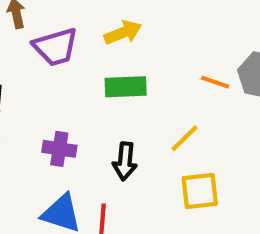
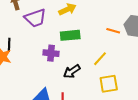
purple cross: (59, 149) -> (51, 53), moved
black arrow: (125, 161) -> (72, 71), turned 54

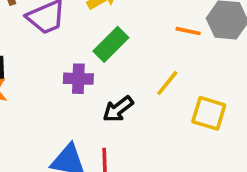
green rectangle: (70, 35) -> (111, 44), turned -36
yellow square: (109, 84) -> (209, 113), moved, turned 30

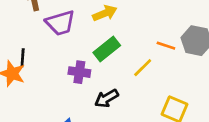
yellow line: (167, 83) -> (143, 68), moved

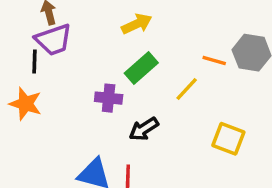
purple trapezoid: (60, 23) -> (53, 40), moved
black line: (23, 58) -> (35, 61), moved

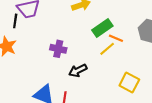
orange line: (214, 61) -> (116, 38), moved
green rectangle: (141, 68) -> (102, 28), moved

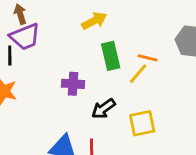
green rectangle: (102, 28) -> (111, 56), moved, turned -60
yellow square: (129, 82) -> (142, 123), moved, turned -30

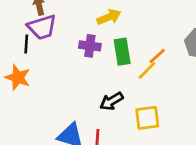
orange line: (148, 58) -> (157, 56), turned -60
purple cross: (73, 84) -> (90, 46), moved

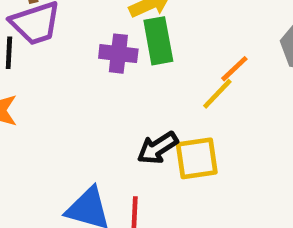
green rectangle: (122, 52) -> (158, 41), moved
yellow square: (147, 118) -> (197, 158), moved

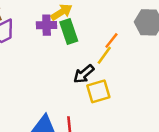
purple cross: (118, 54) -> (47, 25), moved
black arrow: (157, 148) -> (84, 74), moved

